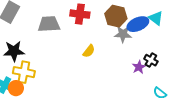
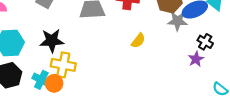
black cross: (151, 60) -> (205, 42), moved

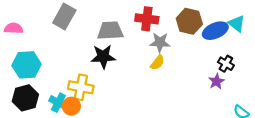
gray star: (178, 21) -> (160, 42), moved
black star: (52, 41) -> (103, 57), moved

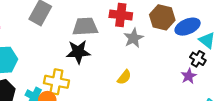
cyan triangle: (237, 24) -> (207, 40), moved
gray star: (160, 42) -> (133, 38), turned -30
yellow semicircle: (157, 63) -> (124, 77), moved

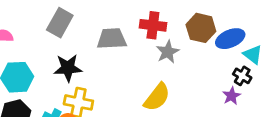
black star: (78, 52) -> (68, 68), moved
yellow semicircle: (124, 77) -> (157, 97), size x1.6

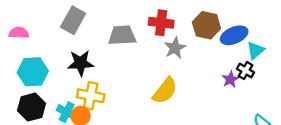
cyan triangle: (253, 55) -> (256, 50), turned 42
purple star: (232, 96) -> (230, 79), moved

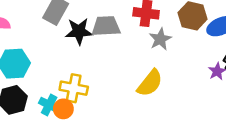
black star: (81, 63) -> (79, 31), moved

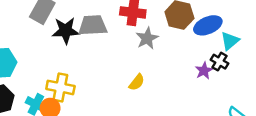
yellow semicircle: (150, 83) -> (137, 82), size x0.6

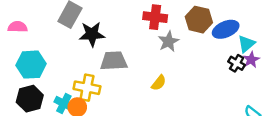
gray trapezoid: (93, 25) -> (114, 61), moved
purple star: (204, 71) -> (251, 60), moved

